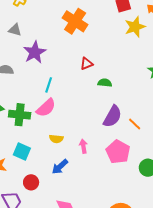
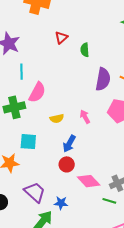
green semicircle: (105, 83) -> (85, 50), turned -80
cyan line: (49, 85) -> (22, 72), moved
red circle: (31, 182) -> (67, 164), moved

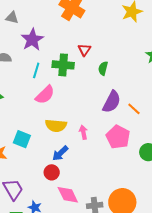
red triangle: (61, 38) -> (84, 50), turned -32
green cross: (14, 107) -> (63, 65), moved
yellow semicircle: (57, 118) -> (56, 126), size x1.5

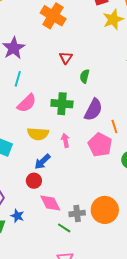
green cross: (63, 65) -> (62, 104), moved
orange line: (134, 109) -> (114, 127), moved, turned 32

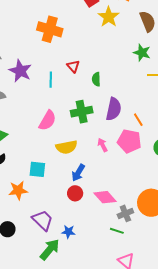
cyan line: (18, 79) -> (51, 80), moved
pink arrow: (65, 140) -> (103, 145), moved
pink diamond: (50, 203) -> (105, 197), moved

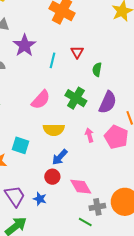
green cross: (82, 112) -> (76, 98), turned 30
blue star: (68, 232) -> (40, 199), moved

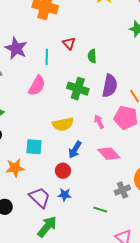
pink semicircle: (41, 100) -> (37, 86), moved
red circle: (52, 177) -> (63, 171), moved
pink diamond: (81, 187) -> (109, 154), moved
green line: (85, 222) -> (100, 210), moved

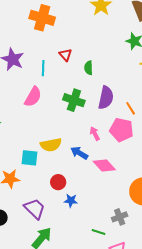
yellow semicircle: (63, 124) -> (51, 145), moved
blue arrow: (75, 150) -> (79, 153), moved, turned 90
gray cross: (122, 190) -> (120, 217), moved
blue star: (65, 195) -> (71, 201), moved
green line: (100, 210) -> (98, 232), moved

